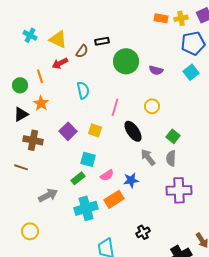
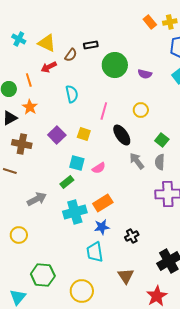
orange rectangle: (161, 18) -> (150, 22), turned 40
pink semicircle: (107, 175) -> (99, 168), moved
blue star: (131, 180) -> (102, 227), moved

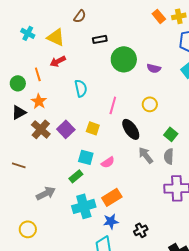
brown semicircle: (71, 55) -> (80, 16), moved
brown cross: (22, 144) -> (41, 129), moved, turned 30

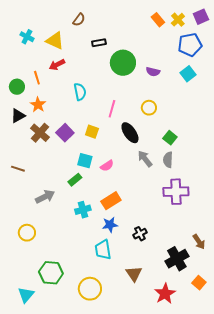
yellow cross: (179, 16) -> (178, 20), turned -32
cyan cross: (84, 206) -> (83, 210), size x0.7

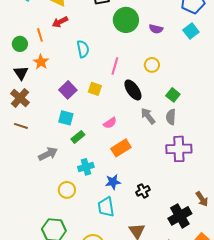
black triangle: (18, 116) -> (21, 73), turned -35
brown cross: (40, 133) -> (20, 98), moved
cyan square: (85, 161) -> (66, 118), moved
orange rectangle: (111, 201) -> (121, 148), moved
yellow circle: (27, 233) -> (67, 190), moved

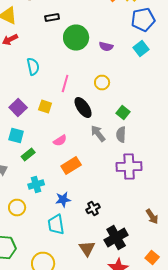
black cross: (180, 216) -> (116, 238), moved

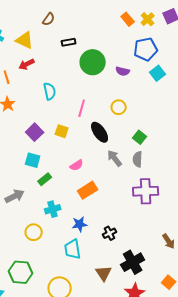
blue pentagon: (143, 20) -> (146, 49), moved

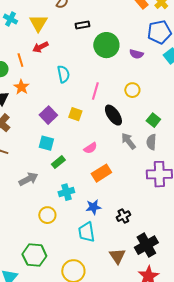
yellow triangle: (25, 40) -> (38, 23), turned 36

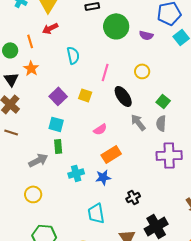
green rectangle: (58, 162) -> (58, 146), moved, turned -56
blue star: (93, 207) -> (103, 177), moved
yellow circle: (47, 215) -> (33, 194), moved

